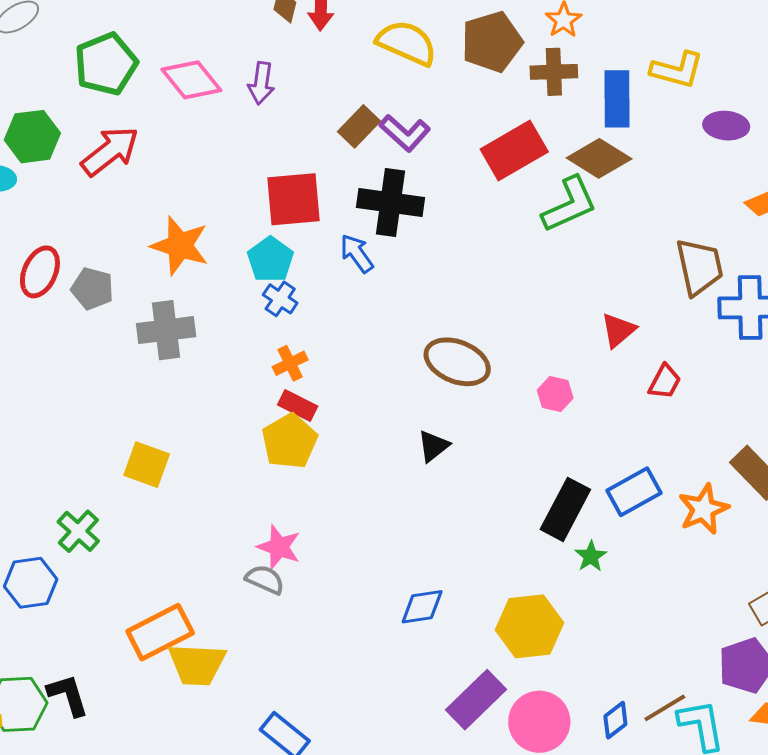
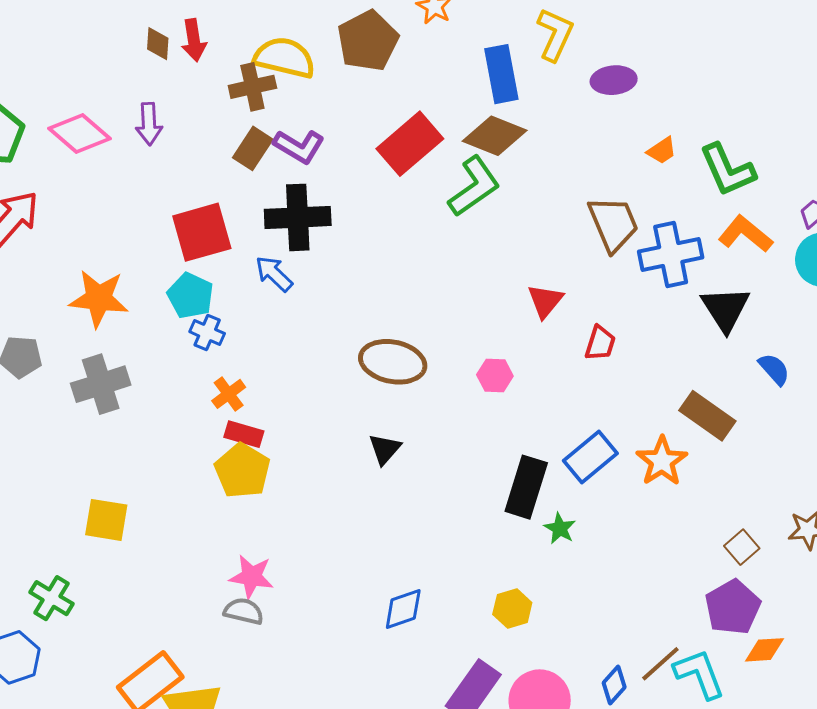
yellow L-shape: (677, 70) -> (555, 34), turned -70
brown cross: (554, 72) -> (252, 87), moved
yellow hexagon: (529, 626) -> (512, 609), size x0.6

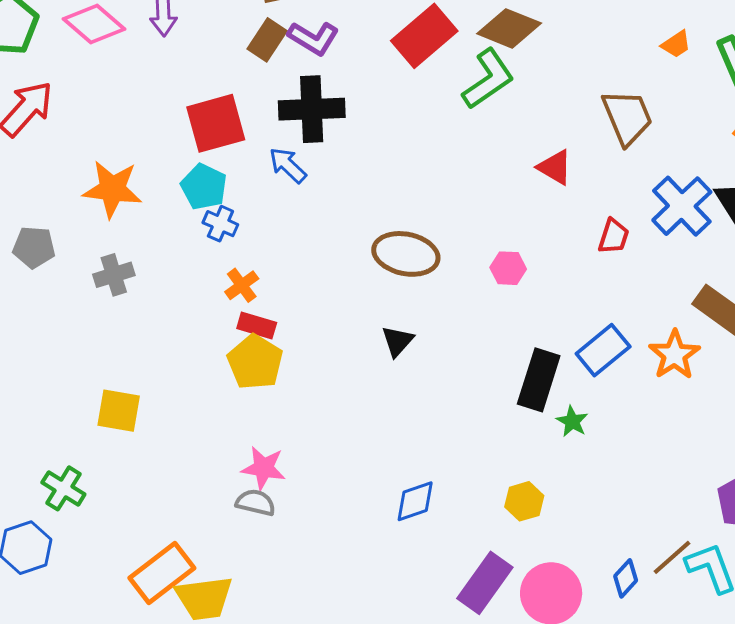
blue cross: (671, 254) -> (682, 206), moved, turned -32
red triangle: (545, 301) -> (555, 167), moved, turned -39
gray cross: (101, 384) -> (114, 275), size x0.7

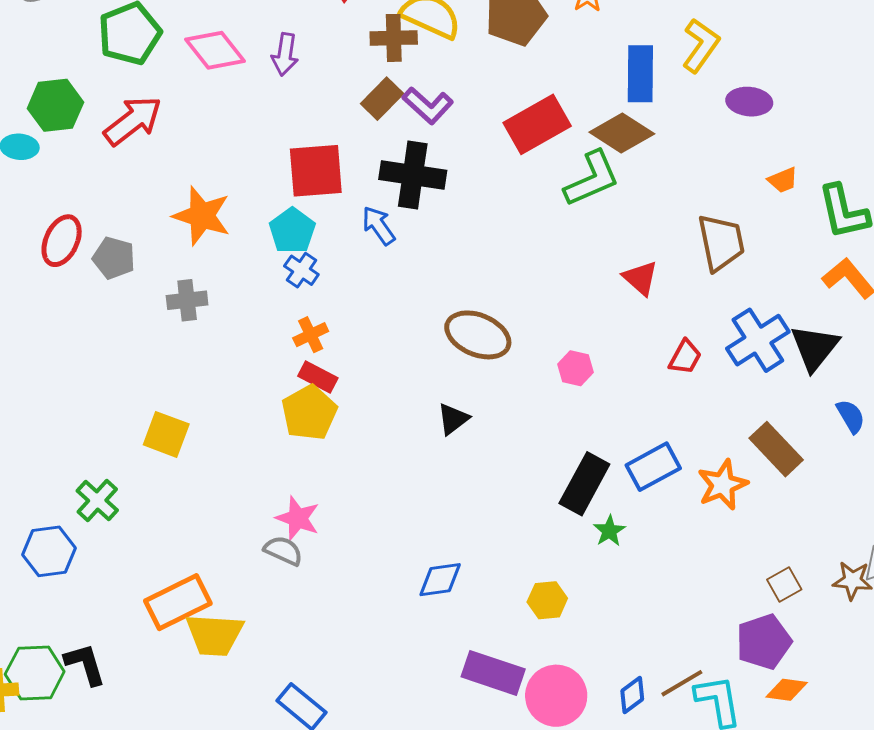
purple rectangle: (485, 583) -> (493, 673), turned 62

